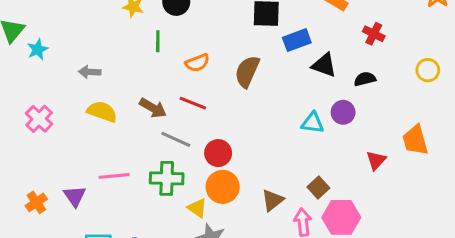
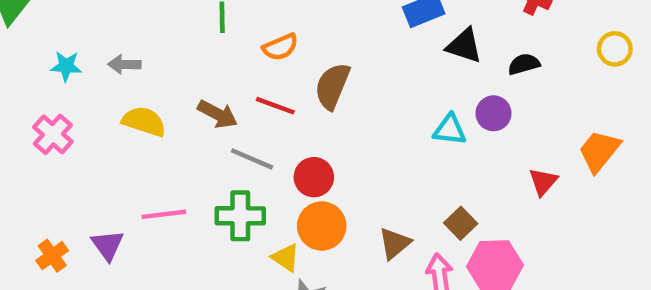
cyan star: (38, 49) -> (66, 66), moved, turned 30
brown semicircle: (247, 72) -> (332, 86), moved
orange trapezoid: (415, 140) -> (599, 151), turned 56

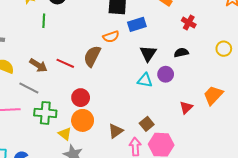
black triangle: (464, 46) -> (148, 53), moved, turned 42
orange semicircle: (280, 47) -> (111, 37), moved
gray line: (252, 159) -> (29, 88), moved

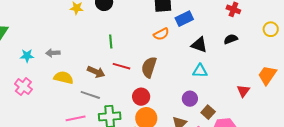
green line: (44, 21) -> (111, 41), moved
black triangle: (148, 53) -> (199, 45), turned -36
brown semicircle: (92, 56) -> (149, 67), moved
purple circle: (166, 74) -> (190, 99), moved

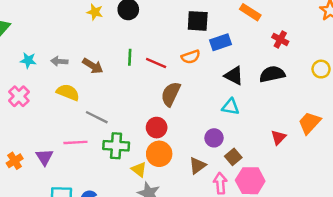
black semicircle: (231, 39) -> (272, 74), size x1.5
red line: (121, 66) -> (156, 63), moved
brown arrow: (96, 72) -> (93, 66), moved

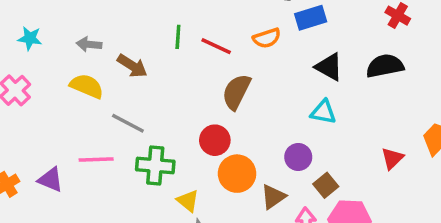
gray arrow: (59, 61) -> (89, 44), moved
brown arrow: (93, 66) -> (132, 66), moved
orange circle: (159, 154) -> (237, 174), moved
purple triangle: (44, 157) -> (51, 180), turned -36

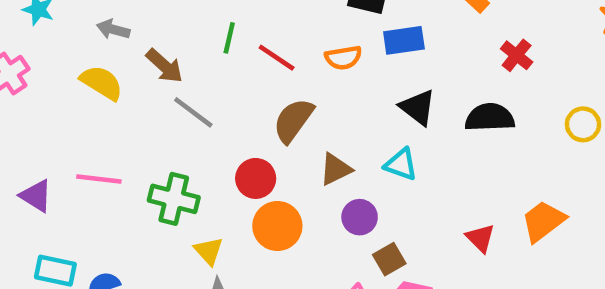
gray line: (128, 123) -> (193, 112), moved
red triangle: (392, 158) -> (480, 238), turned -40
brown triangle: (273, 197) -> (336, 169), moved

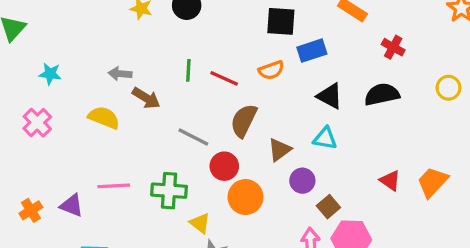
gray arrow: (113, 29) -> (120, 74), moved
gray line: (193, 112) -> (193, 137), moved
orange trapezoid: (543, 221) -> (432, 182), moved

